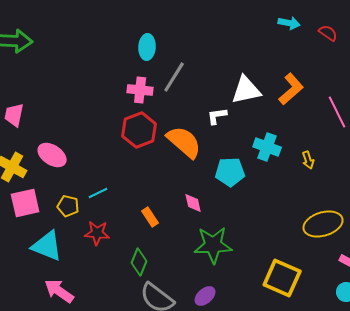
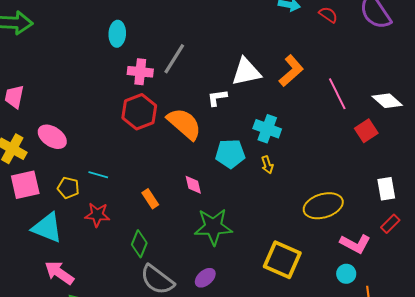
cyan ellipse: (147, 47) -> (117, 34), moved
yellow arrow: (308, 160) -> (267, 165), moved
cyan line: (98, 193) -> (98, 175), turned 42

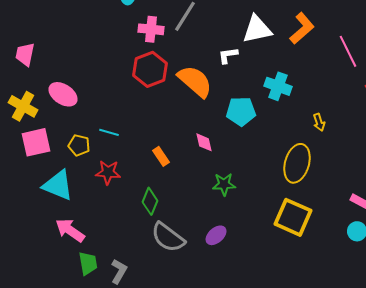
yellow arrow: (267, 165) -> (319, 122), moved
yellow ellipse: (323, 206) -> (297, 163), moved, turned -57
green star: (213, 227) -> (224, 184), size x0.6

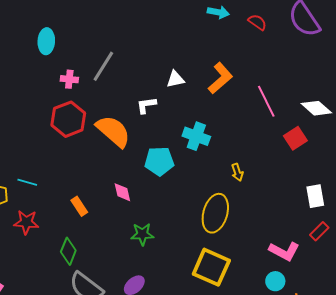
pink cross: (151, 29) -> (69, 79), size x0.7
white triangle: (257, 29) -> (175, 79), size x0.6

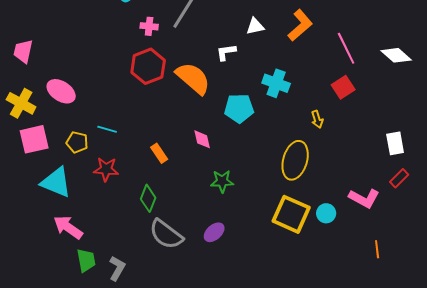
red square: (295, 138) -> (343, 87), moved
cyan circle: (275, 281) -> (326, 213), moved

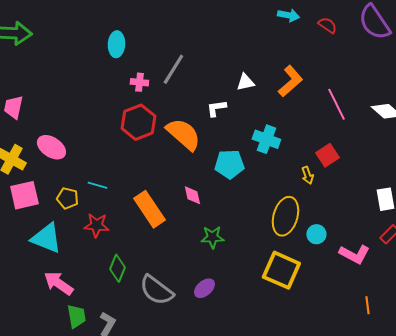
red square: (343, 87) -> (327, 155), moved
orange rectangle: (159, 153) -> (149, 209), size x1.8
green diamond: (148, 198) -> (117, 268), moved
cyan circle: (326, 213) -> (316, 234), moved

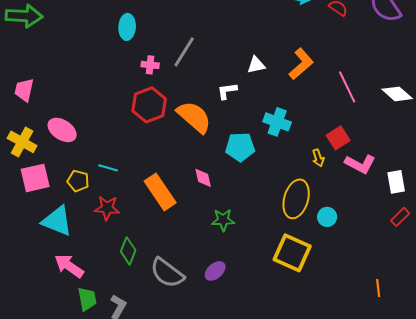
pink L-shape: (354, 254) -> (360, 164), moved

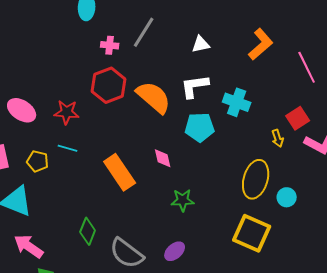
white triangle: (256, 65) -> (201, 44), moved
white L-shape: (227, 91) -> (195, 86), moved, size x1.4
red star: (107, 208) -> (67, 112), moved

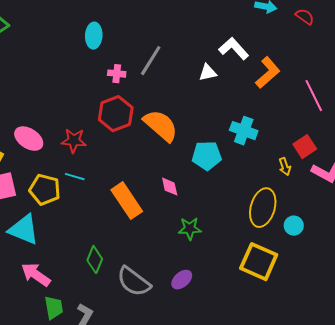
white L-shape: (195, 86) -> (234, 49), moved, turned 56
yellow pentagon: (38, 161) -> (45, 190), size x1.4

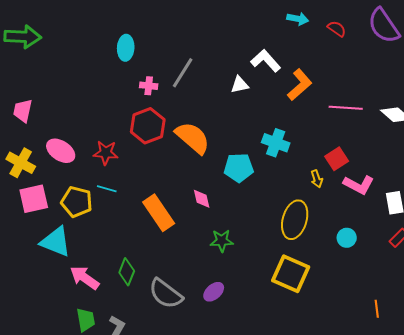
pink line: (314, 96) -> (346, 108), turned -60
cyan circle: (294, 226) -> (347, 238), moved
pink arrow: (36, 275) -> (85, 278), moved

